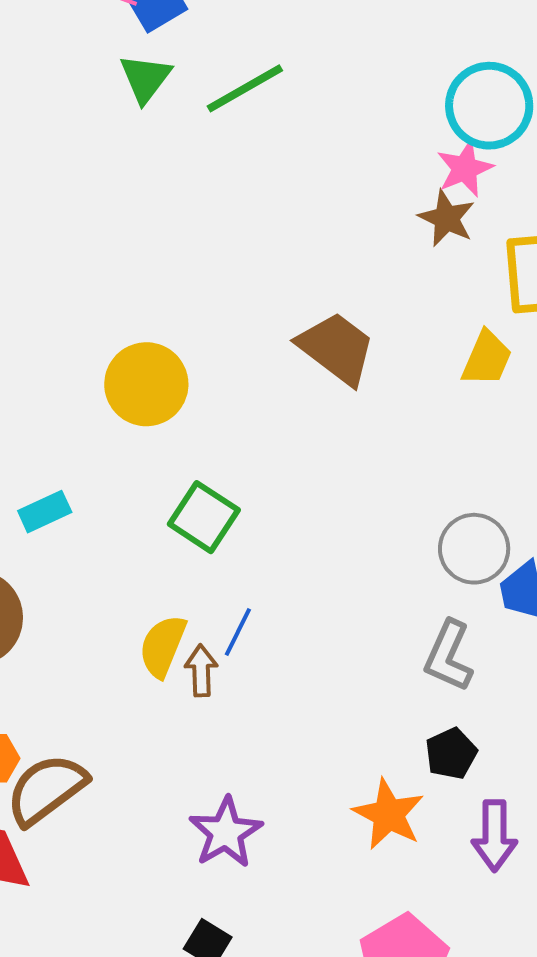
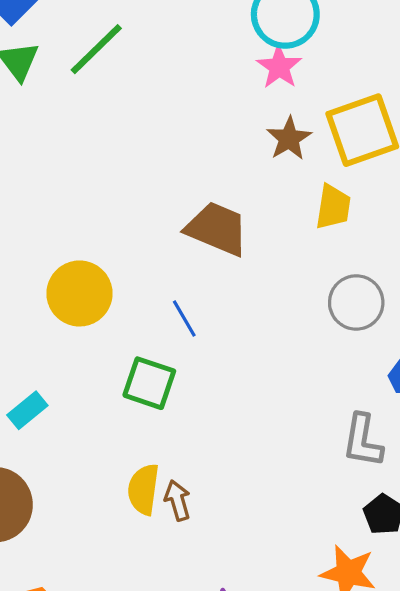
brown star: (447, 218) -> (289, 138), moved, turned 30
gray circle: (474, 549) -> (356, 302), moved
blue line: (238, 632) -> (184, 318), moved, turned -42

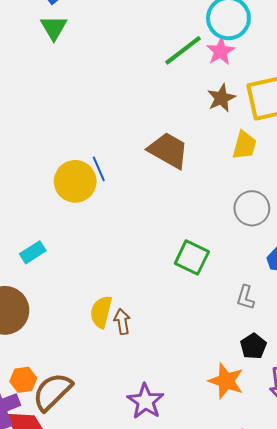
green line: (96, 49) -> (183, 50), moved
blue line: (184, 318) -> (99, 169), moved
green square: (149, 383) -> (192, 257), moved
gray L-shape: (363, 441) -> (245, 297), size x0.7

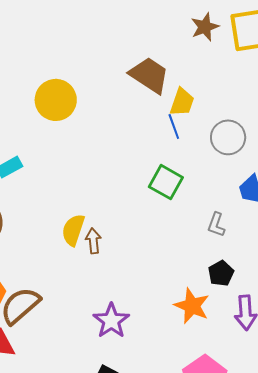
yellow trapezoid: (244, 145) -> (182, 102), moved
blue line: (99, 169) -> (174, 127), moved

